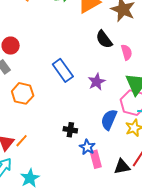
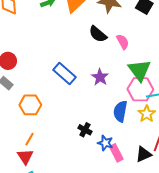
black cross: (70, 130) -> (85, 130), turned 32
orange line: (22, 141) -> (30, 139), moved

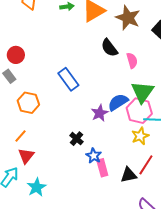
purple star: (100, 77) -> (100, 113), moved
blue semicircle: (120, 111) -> (118, 102), moved, turned 35
red triangle: (25, 157) -> (26, 156), moved

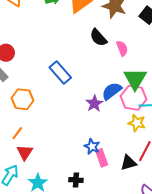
yellow star: (140, 136) -> (137, 123), turned -30
black cross: (77, 139) -> (76, 180), moved, turned -32

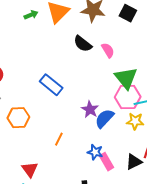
blue semicircle: (112, 91) -> (104, 118), moved
orange line: (17, 133) -> (59, 139), moved

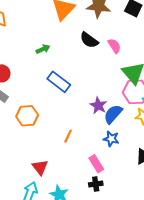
green arrow: (31, 15) -> (43, 49), moved
blue star: (95, 152) -> (111, 139), moved
pink rectangle: (107, 162) -> (96, 164), moved

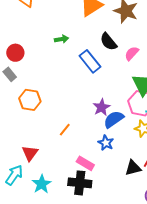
pink semicircle: (114, 46) -> (132, 53), turned -119
blue rectangle: (59, 82) -> (90, 61), moved
pink rectangle: (96, 164) -> (85, 163), turned -42
black cross: (96, 184) -> (80, 183), size x1.6

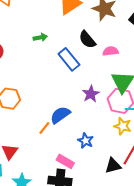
pink semicircle: (132, 53) -> (111, 51), turned 42
purple star: (102, 107) -> (91, 94), moved
blue semicircle: (114, 119) -> (60, 115), moved

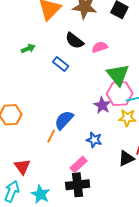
blue rectangle: (69, 59) -> (61, 64), size x0.7
purple star: (91, 94) -> (102, 105), moved
pink rectangle: (65, 161) -> (79, 164), turned -60

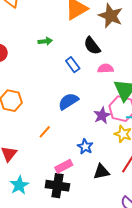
pink semicircle: (100, 47) -> (105, 68), moved
blue semicircle: (64, 120) -> (68, 101), moved
black triangle: (126, 158) -> (101, 172), moved

